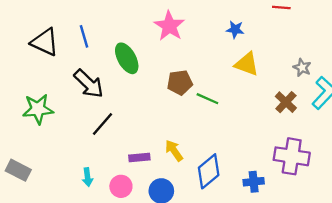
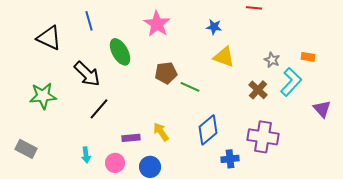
blue line: (84, 36) -> (89, 21), moved
blue diamond: (209, 171) -> (208, 130), moved

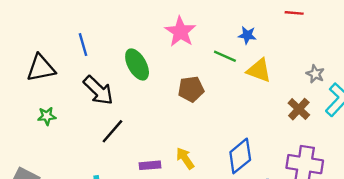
blue line: (89, 21) -> (83, 45), moved
black triangle: (49, 38) -> (41, 68), moved, turned -36
green line: (190, 87) -> (225, 56), moved
green star: (43, 96) -> (47, 116), size x0.6

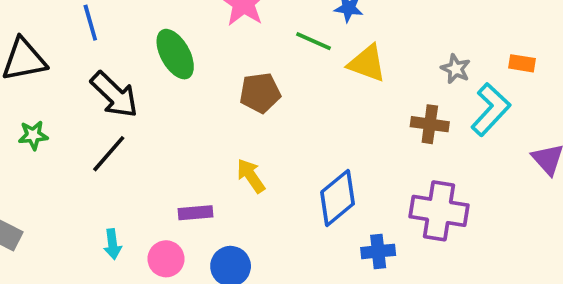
brown cross: (299, 109) -> (430, 124), turned -35
black line: (112, 131) -> (109, 154), moved
yellow arrow: (185, 158) -> (251, 176), moved

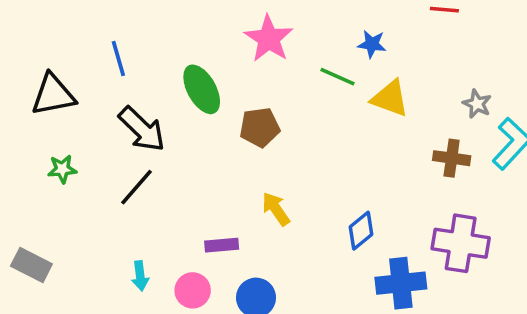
brown pentagon: (260, 93) -> (260, 127), moved
blue diamond: (338, 198) -> (361, 231), size x0.7
blue cross: (378, 251) -> (401, 283), size x1.5

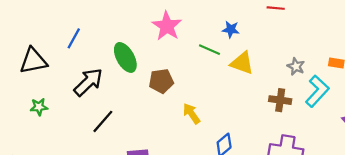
blue line: (118, 59) -> (74, 38), turned 45
black arrow: (142, 129) -> (88, 82), turned -88
black line: (136, 187) -> (103, 121), moved
yellow arrow: (276, 209) -> (192, 114), moved

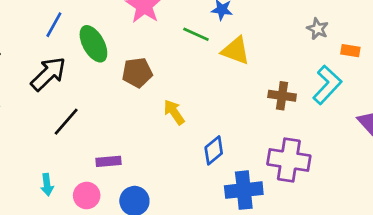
blue line: (74, 38) -> (54, 25), moved
gray star: (296, 66) -> (318, 29), moved

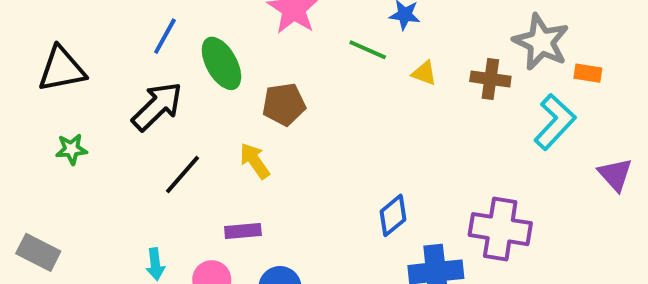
gray star: (318, 29) -> (541, 42), size x1.8
yellow triangle: (236, 51) -> (424, 73), size x0.6
brown cross: (282, 96) -> (490, 79), moved
yellow arrow: (174, 112) -> (255, 161), moved

